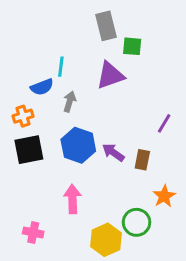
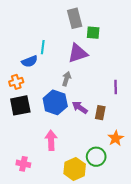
gray arrow: (70, 102) -> (66, 79), moved
purple line: (164, 123) -> (116, 87), turned -32

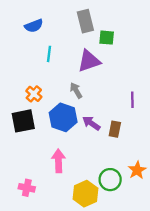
blue semicircle: (30, 61) -> (34, 26), moved
gray arrow: (66, 79) -> (76, 90), turned -48
orange cross: (16, 82) -> (34, 94), moved, turned -32
orange star: (116, 138) -> (137, 170), moved

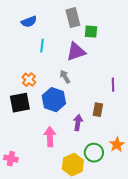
purple arrow: (91, 123) -> (78, 123), moved, turned 63
pink cross: (27, 188) -> (11, 159), moved

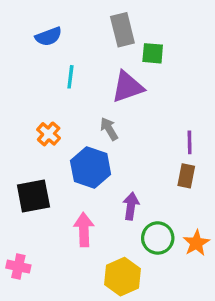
black square: (20, 103) -> (33, 196), moved
brown rectangle: (98, 110) -> (186, 176), moved
green circle: (94, 153) -> (158, 238), moved

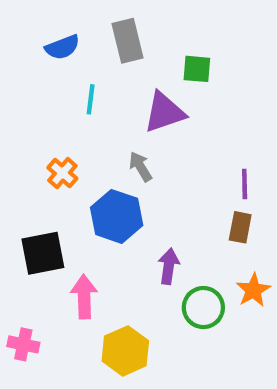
gray rectangle: (122, 30) -> (127, 41), moved
pink arrow: (84, 230) -> (84, 297), moved
orange star: (196, 243) -> (253, 290), moved
yellow hexagon: (122, 277) -> (125, 351), moved

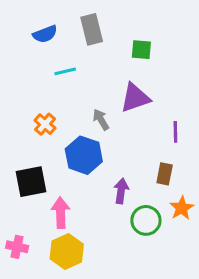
cyan line: (91, 99) -> (65, 71), turned 70
purple triangle: (164, 112) -> (135, 98), moved
brown rectangle: (240, 227) -> (165, 174), moved
yellow hexagon: (125, 351) -> (67, 251), moved

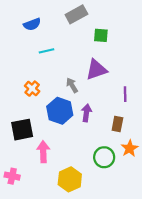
gray rectangle: (92, 29) -> (76, 14), moved, turned 75
purple arrow: (121, 191) -> (86, 113), moved
yellow hexagon: (67, 251) -> (70, 179), moved

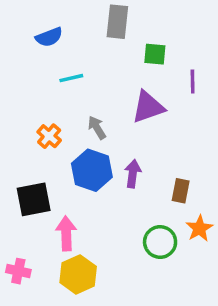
gray rectangle: (76, 14) -> (117, 22), turned -55
gray arrow: (72, 85) -> (97, 128), moved
purple line: (125, 94) -> (193, 81), moved
yellow hexagon: (70, 179) -> (78, 274), moved

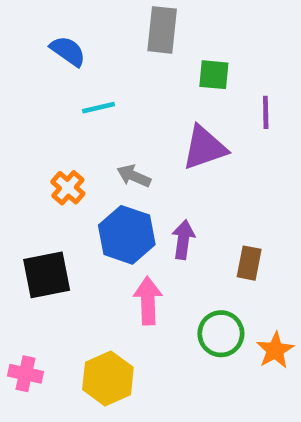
blue semicircle: (49, 37) -> (68, 51), turned -124
gray arrow: (97, 128) -> (134, 176), turned -35
orange star: (199, 228) -> (275, 350), moved
pink arrow: (66, 233) -> (148, 301), moved

